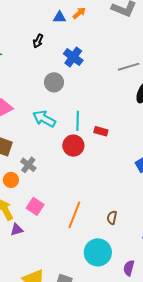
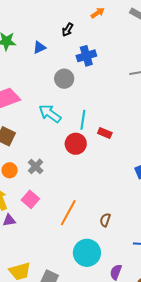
blue triangle: (60, 17) -> (39, 47), moved, turned -32
black arrow: (38, 41) -> (68, 30), moved
blue cross: (73, 57) -> (86, 56), turned 30
gray cross: (28, 165) -> (36, 166), moved

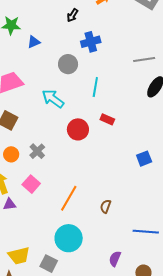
blue triangle: (39, 47) -> (34, 42), moved
cyan line: (83, 120) -> (95, 87), moved
cyan circle: (87, 253) -> (69, 238), moved

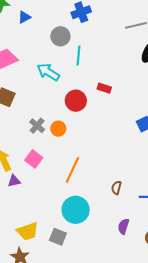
cyan line: (95, 87) -> (78, 55), moved
orange circle: (11, 154) -> (58, 129), moved
brown semicircle: (106, 206) -> (116, 188), moved

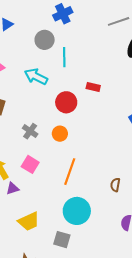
orange circle: (58, 129) -> (60, 134), moved
yellow trapezoid: (28, 231) -> (29, 221), moved

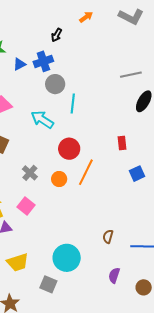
blue cross: (63, 14) -> (43, 61), moved
red rectangle: (93, 87) -> (122, 143), moved, turned 64
orange line: (70, 172) -> (86, 172), moved

